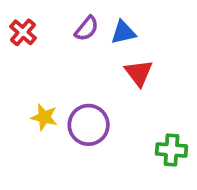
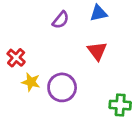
red cross: (23, 32) -> (16, 58), moved
blue triangle: (123, 32) -> (99, 13), moved

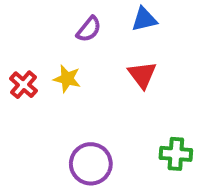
yellow star: (31, 82) -> (67, 79), moved
purple circle: (62, 87) -> (91, 164), moved

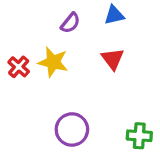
yellow star: (67, 79) -> (53, 62), size x1.4
green cross: (176, 154) -> (139, 136), moved

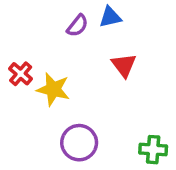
blue triangle: (114, 15) -> (110, 17), moved
yellow star: (53, 62) -> (53, 89), moved

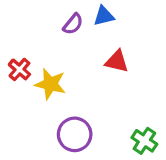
red triangle: (124, 65) -> (117, 61), turned -40
green cross: (153, 150) -> (144, 141), turned 30

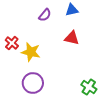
blue triangle: (104, 16) -> (72, 10), moved
purple circle: (75, 134) -> (33, 83), moved

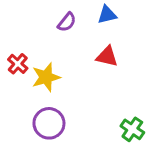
yellow star: (31, 52) -> (46, 77), turned -30

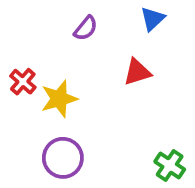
blue triangle: (107, 15) -> (152, 19), moved, turned -30
red triangle: (107, 56) -> (137, 72), turned -30

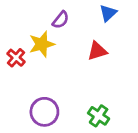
yellow star: (59, 99) -> (42, 44), moved
green cross: (170, 166) -> (99, 116), moved

